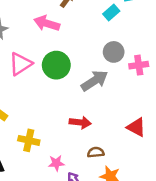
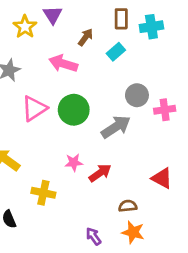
cyan rectangle: (111, 13) -> (116, 52), moved
red arrow: (80, 122) -> (100, 173), turned -42
brown semicircle: (96, 152) -> (128, 206), moved
pink star: (56, 163) -> (74, 162), moved

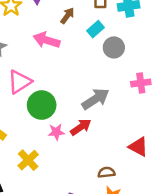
gray circle: (137, 95) -> (114, 47), moved
green circle: (74, 110) -> (42, 105), moved
red arrow: (100, 173) -> (81, 127), moved
yellow cross: (43, 193) -> (28, 160), turned 35

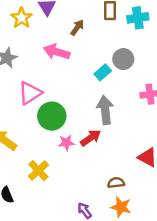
cyan rectangle: (95, 29) -> (103, 72), moved
gray arrow: (95, 99) -> (105, 110), turned -64

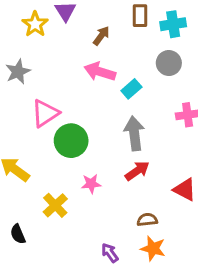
pink arrow: (57, 52) -> (100, 72), moved
gray circle: (123, 59) -> (169, 63), moved
red arrow: (91, 138) -> (137, 171), moved
pink star: (66, 143) -> (91, 184), moved

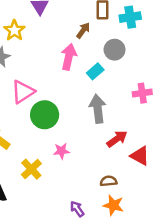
yellow star: (35, 24) -> (14, 30), moved
brown arrow: (101, 36) -> (83, 30), moved
gray circle: (169, 63) -> (115, 50), moved
pink arrow: (100, 72) -> (69, 57), turned 85
red arrow: (137, 171) -> (117, 139), moved

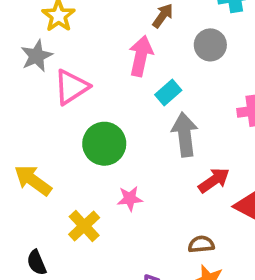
cyan rectangle: (95, 71) -> (168, 92), moved
pink triangle: (23, 92) -> (71, 87), moved

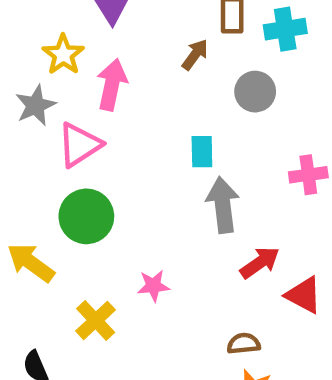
pink arrow: (141, 56) -> (112, 85), moved
cyan rectangle: (168, 92) -> (202, 152), turned -50
green circle: (104, 144) -> (86, 216), moved

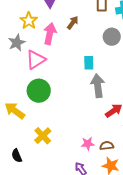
brown arrow: (195, 55) -> (73, 23), moved
pink star: (153, 286) -> (88, 144), moved

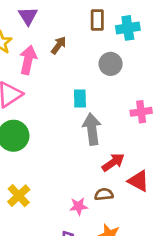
brown semicircle: (107, 146) -> (104, 194), moved

